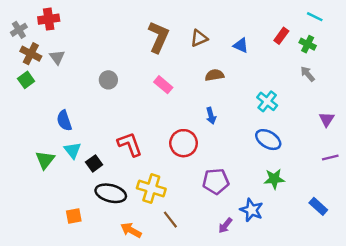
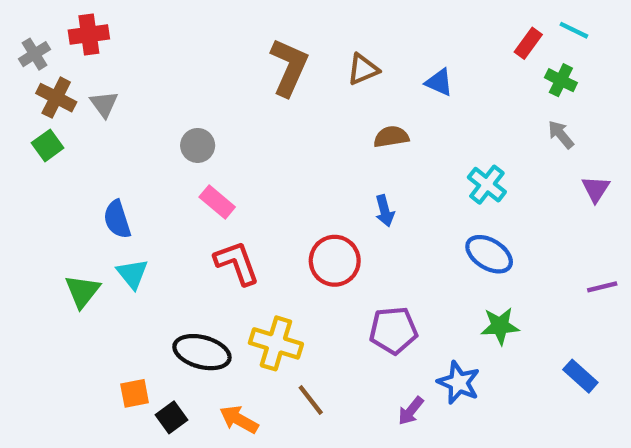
red rectangle: (281, 36) -> (528, 43), moved
pink rectangle: (163, 85) -> (217, 202), moved
purple triangle: (327, 119) -> (596, 189), moved
black square: (94, 163) -> (172, 417), moved

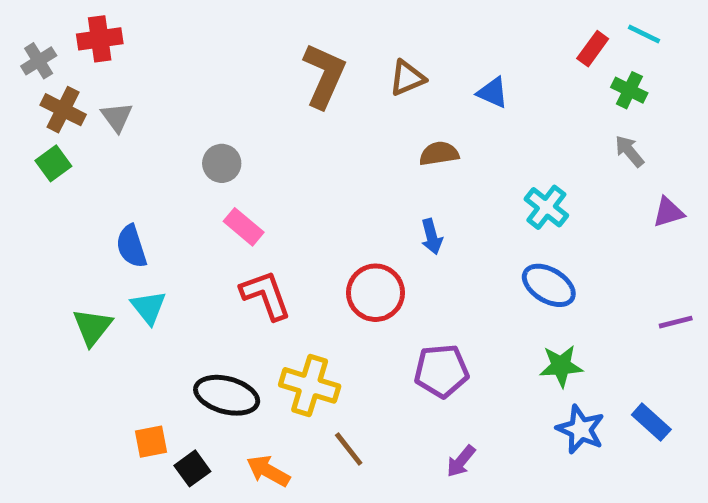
purple triangle: (596, 189) -> (668, 212), turned 40
blue star: (459, 383) -> (581, 429), moved

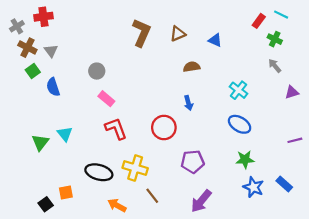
green square: (53, 163) -> (33, 71), moved
blue semicircle: (131, 246) -> (53, 87), moved
purple arrow: (461, 461) -> (201, 201), size x1.6
black square: (192, 468) -> (46, 204), moved

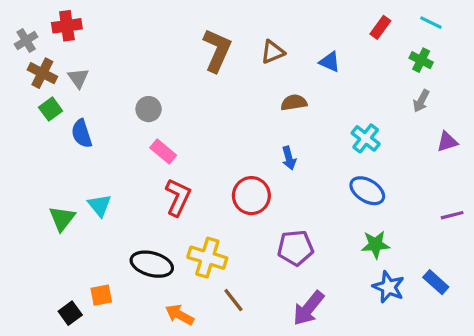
red rectangle: (259, 21) -> (380, 27), moved
gray arrow: (275, 66) -> (421, 101), turned -112
red L-shape: (116, 129) -> (178, 197), turned 45

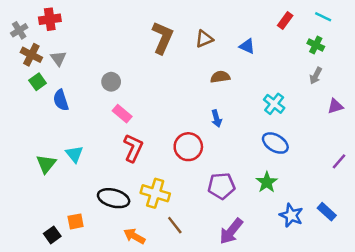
purple line: (452, 215) -> (339, 161), turned -35
green star: (375, 245) -> (267, 182), moved, turned -30

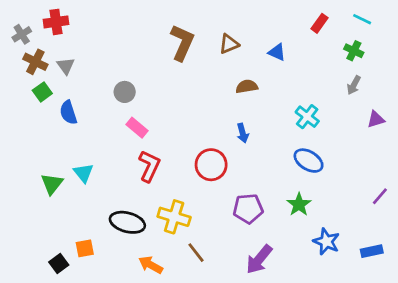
purple line: (339, 161) -> (380, 196), moved
blue rectangle: (327, 212) -> (372, 251), moved, turned -54

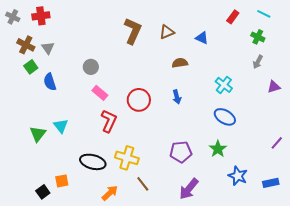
gray cross: (22, 34) -> (13, 17), moved, turned -32
red circle: (211, 165) -> (139, 100), moved
orange arrow: (151, 265) -> (110, 193), turned 108

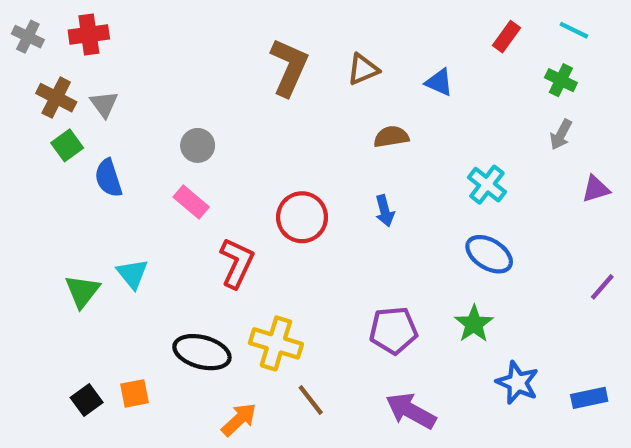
pink rectangle: (100, 93) -> (191, 202), moved
purple line: (277, 143) -> (602, 287), moved
purple arrow: (189, 189) -> (411, 411), turned 80
black square: (43, 192) -> (87, 400), moved

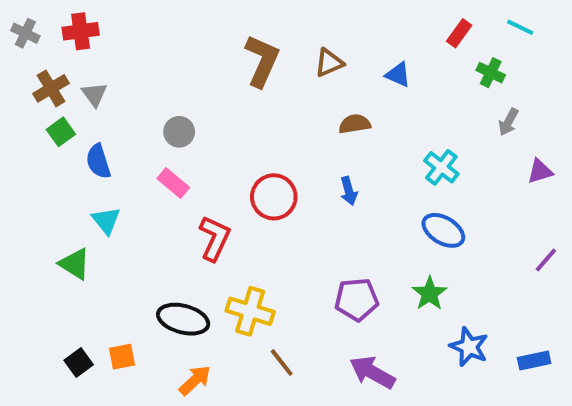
green cross: (561, 80) -> (491, 73), moved
brown cross: (56, 98) -> (51, 88), turned 32
cyan triangle: (132, 274) -> (106, 221), moved
green triangle: (82, 291) -> (75, 264), turned -36
orange arrow: (239, 420) -> (195, 380), moved

